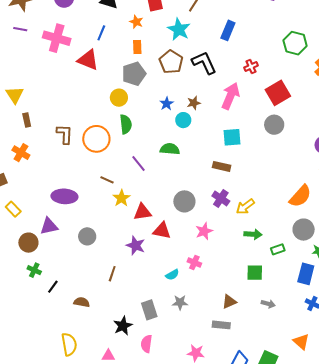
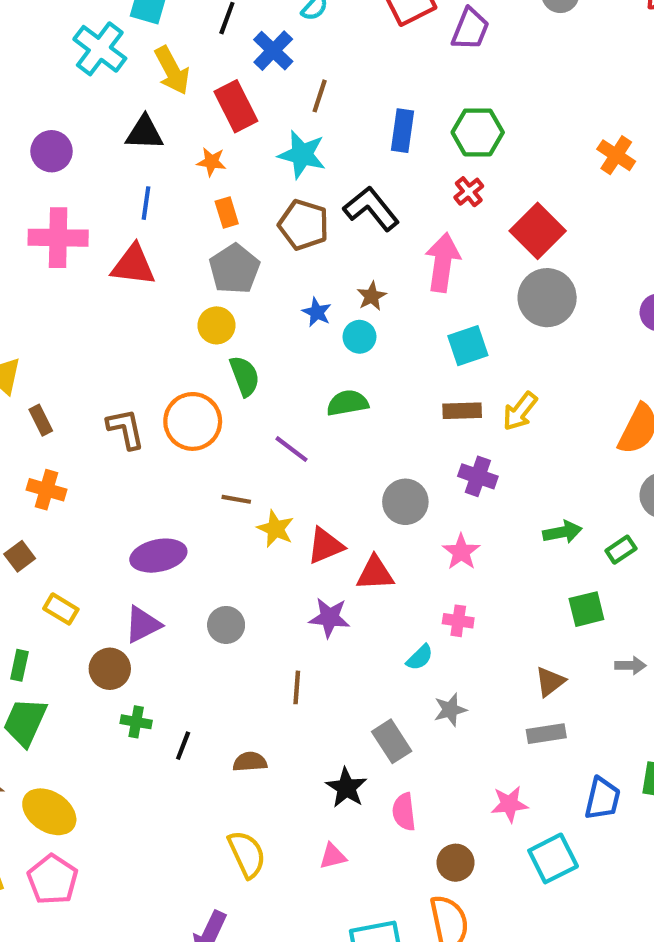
green hexagon: (295, 43) -> (478, 132), moved
gray circle: (274, 125) -> (547, 298), size x1.4
yellow arrow: (245, 207) -> (520, 411), moved

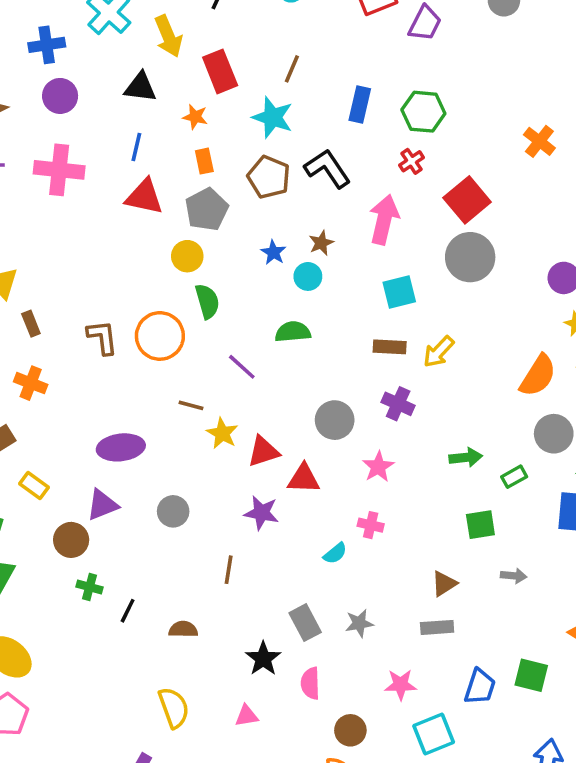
blue cross: (273, 51) -> (47, 45), moved, turned 32
red triangle: (133, 265) -> (144, 197), moved
gray star: (450, 710) -> (359, 623), moved

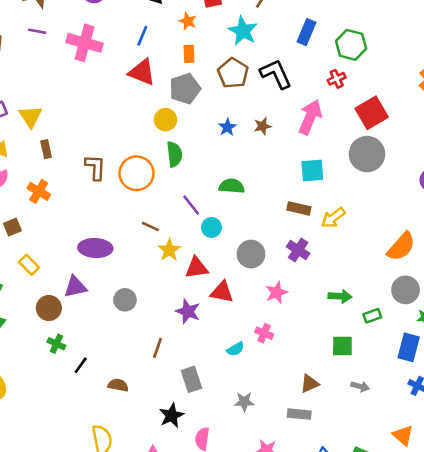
cyan circle: (308, 276) -> (211, 227), moved
gray rectangle: (305, 623) -> (191, 379), moved

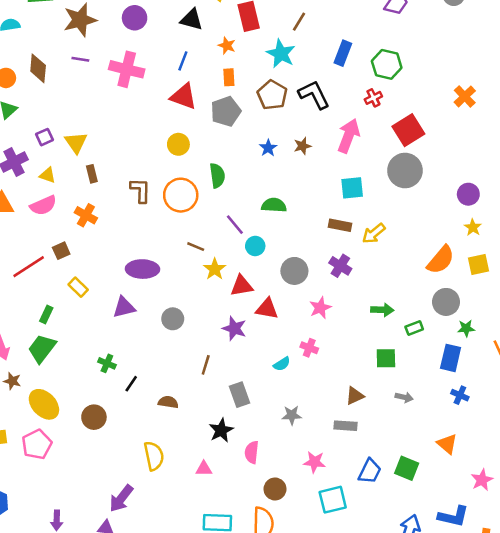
yellow circle: (165, 120) -> (178, 144), moved
brown circle: (49, 308) -> (94, 417), moved

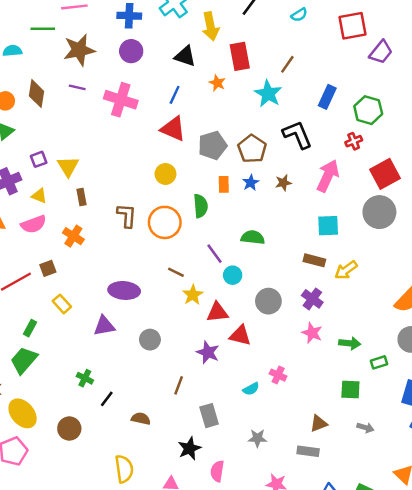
orange rectangle: (229, 77) -> (224, 184), moved
brown pentagon: (272, 95) -> (252, 149), moved
pink star: (320, 308) -> (312, 333), moved, turned -30

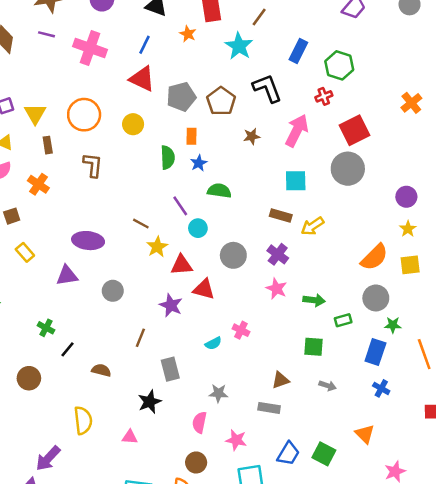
blue star: (251, 183) -> (199, 163), moved
orange circle: (165, 222) -> (84, 115), moved
pink semicircle: (217, 471) -> (199, 422), moved

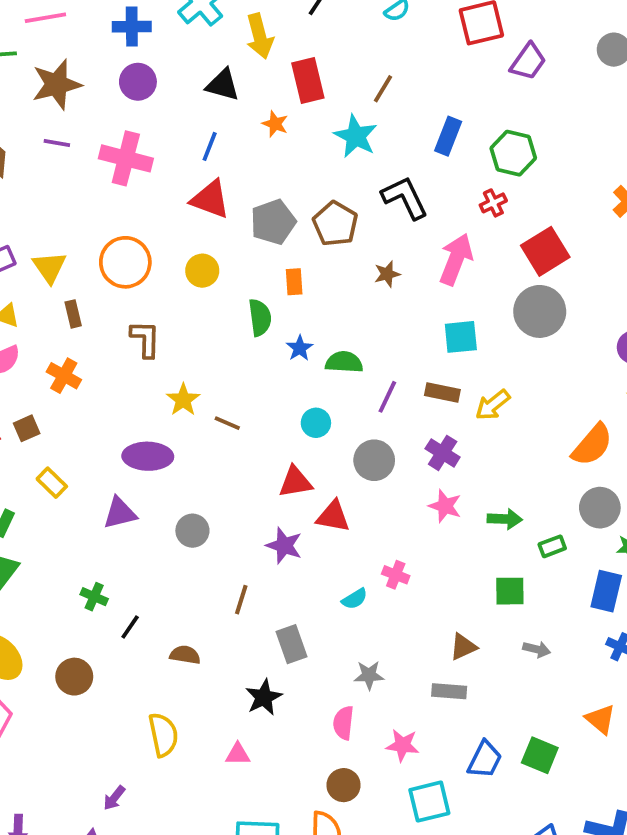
blue star: (199, 163) -> (300, 348), moved
purple line: (180, 206) -> (387, 397), moved, turned 65
yellow star: (157, 247) -> (183, 400), moved
purple arrow: (48, 458) -> (114, 798), size x0.6

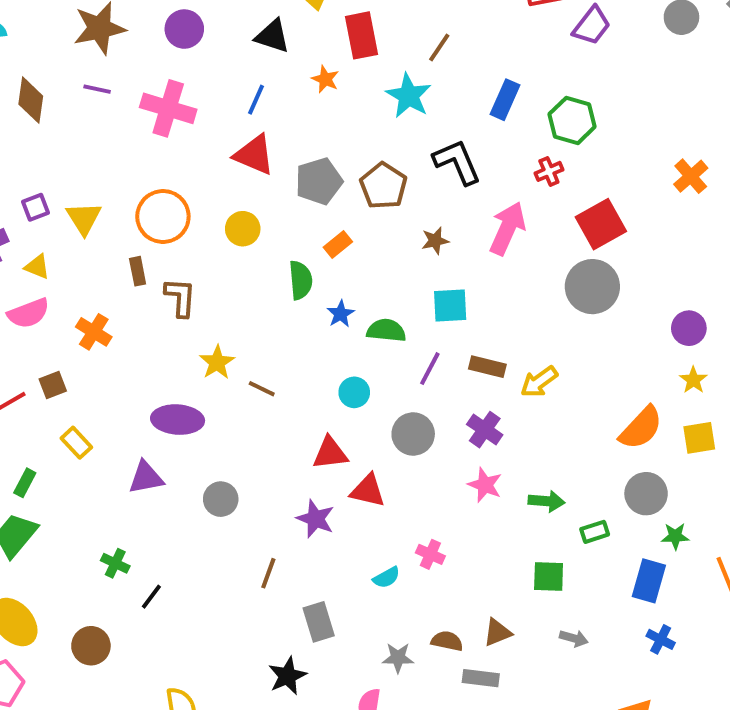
orange rectangle: (294, 282) -> (338, 244), turned 52
brown rectangle: (73, 314) -> (138, 271), moved
cyan square: (461, 337) -> (450, 305), moved
brown semicircle: (185, 655) -> (447, 641), moved

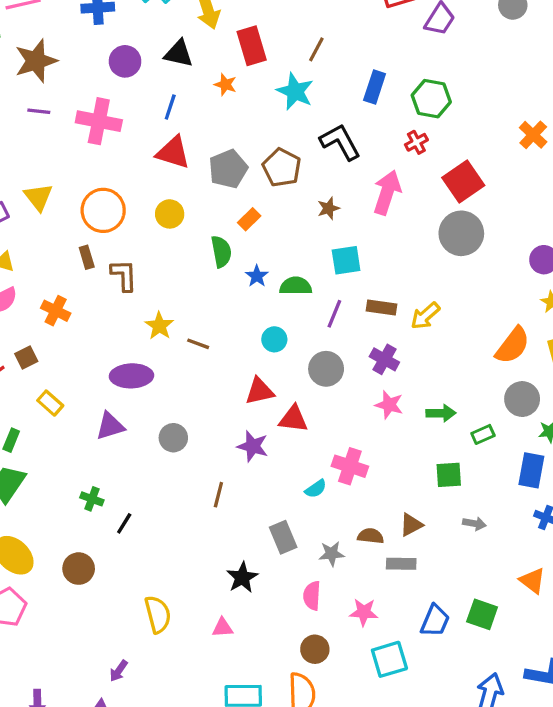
purple circle: (184, 29) -> (125, 61), moved
yellow triangle: (84, 218) -> (38, 197), moved
pink cross: (430, 554) -> (350, 466), size x1.5
gray rectangle: (319, 622) -> (283, 537), moved

